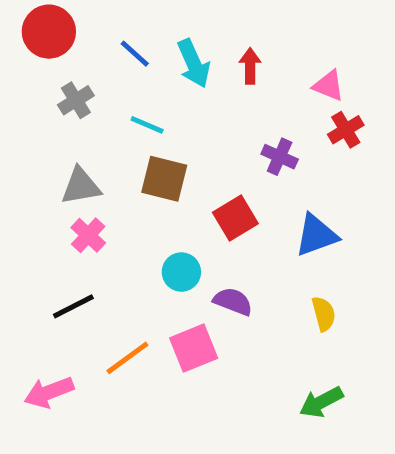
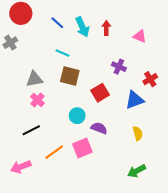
gray cross: (76, 100) -> (10, 43), moved
red cross: (346, 130) -> (150, 79), moved

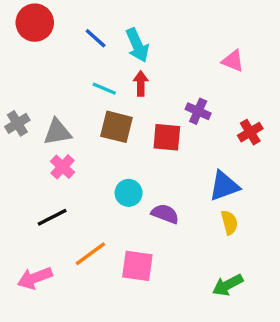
red arrow: (106, 28) -> (141, 83), moved
gray cross: (10, 43) -> (17, 123), moved
red square: (100, 93) -> (167, 137), moved, turned 36
blue triangle: (135, 100) -> (224, 186), moved
pink square: (82, 148) -> (137, 266), moved, turned 30

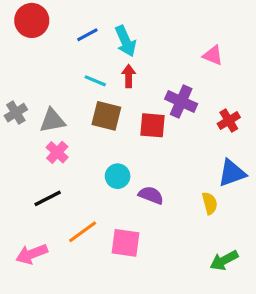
blue line: (96, 38) -> (87, 35), turned -70
purple cross: (198, 111) -> (181, 101), size x1.4
blue triangle: (224, 186) -> (232, 173), moved
green arrow: (228, 285) -> (224, 260), moved

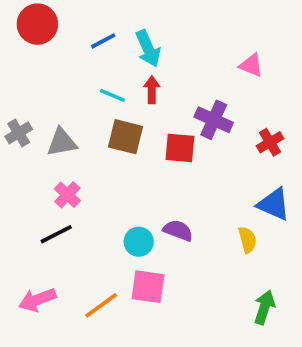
pink cross: (57, 152) -> (67, 195), moved
blue triangle: (232, 173) -> (274, 204), turned 44
cyan circle: (118, 176) -> (139, 242), moved
orange line: (83, 232) -> (101, 305), moved
green arrow: (224, 260) -> (264, 307), turned 136

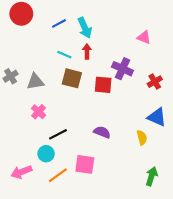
black line: (56, 234) -> (58, 134), moved
cyan circle: (139, 242) -> (46, 154), moved

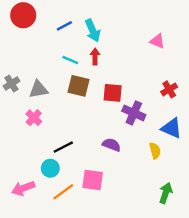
purple cross: (122, 69) -> (134, 113), moved
pink cross: (39, 112) -> (34, 118), moved

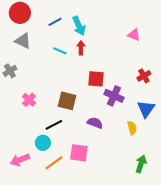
brown square: (79, 86) -> (67, 101), moved
gray triangle: (39, 89) -> (23, 41), moved, turned 36
blue triangle: (172, 128) -> (146, 109), turned 42

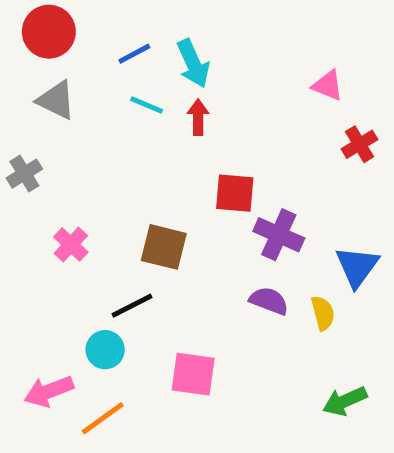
cyan line: (60, 51) -> (147, 105), moved
red cross: (144, 76) -> (360, 144), moved
purple semicircle: (95, 123) -> (269, 301), moved
orange line: (54, 163) -> (103, 418), moved
green arrow: (141, 164) -> (345, 401), turned -132

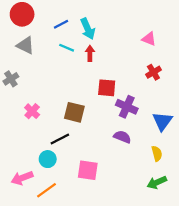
red cross: (360, 144) -> (153, 72), moved
yellow semicircle: (323, 313) -> (157, 154), moved

